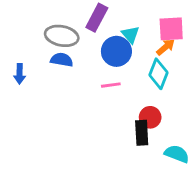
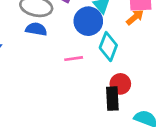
cyan diamond: (159, 74) -> (108, 47), moved
pink line: (111, 85) -> (74, 59), moved

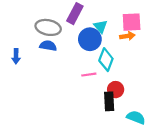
orange arrow: (135, 17) -> (127, 36), turned 32
pink line: (74, 59) -> (89, 75), moved

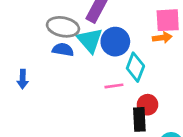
cyan triangle: (101, 26) -> (90, 40), moved, size x1.5
blue arrow: (16, 56) -> (23, 79), moved

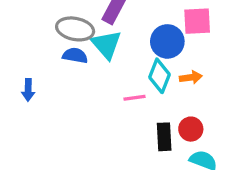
orange arrow: (162, 38) -> (191, 77), moved
blue circle: (115, 42) -> (167, 41), moved
red circle: (148, 105) -> (191, 129), moved

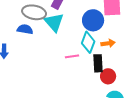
blue semicircle: (75, 56) -> (25, 29), moved
black rectangle: (164, 137) -> (98, 63), moved

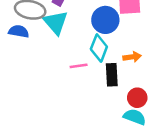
orange arrow: (108, 43) -> (132, 57), moved
red circle: (108, 76) -> (137, 98), moved

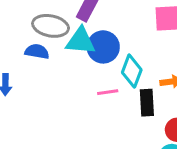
blue circle: (105, 20) -> (103, 47), moved
cyan triangle: (56, 22) -> (81, 41), turned -44

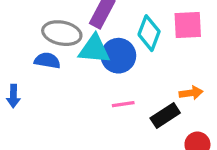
cyan diamond: (132, 71) -> (149, 33), moved
black rectangle: (147, 103) -> (165, 115), turned 60

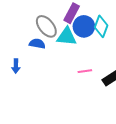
gray ellipse: (62, 33) -> (46, 26), turned 40
blue circle: (118, 56) -> (84, 26), moved

